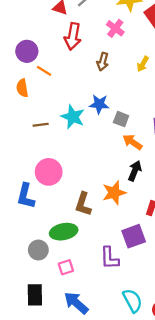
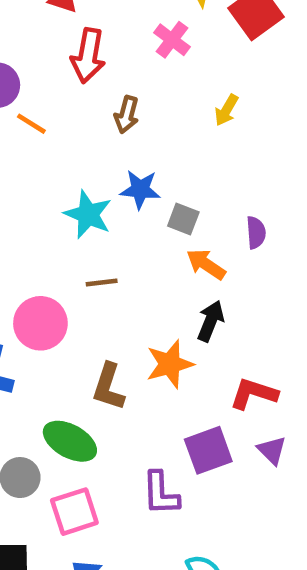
brown arrow: (103, 62) -> (127, 115), moved
brown line: (41, 125) -> (102, 282), moved
green ellipse: (64, 232) -> (70, 441), turned 40
pink square: (66, 267) -> (74, 512), size x1.5

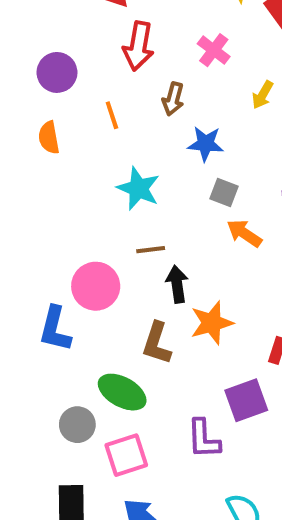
pink cross: (172, 40) -> (214, 50), moved
orange line: (31, 124) -> (112, 115), moved, turned 40
blue star: (140, 189) -> (206, 144), moved
black arrow: (211, 321) -> (177, 284), moved, turned -30

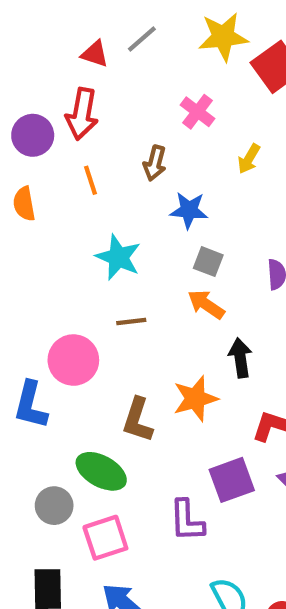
red arrow: (138, 46) -> (82, 114), moved
orange arrow: (244, 233) -> (206, 304), moved
black arrow: (177, 284) -> (240, 358), moved

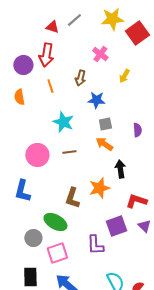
gray square: (208, 262) -> (105, 124), turned -32
pink circle: (73, 360) -> (37, 155), moved

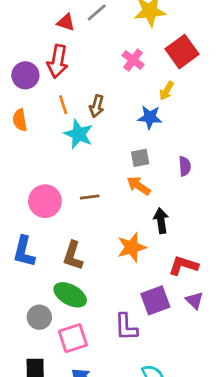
red square: (137, 33) -> (182, 52), moved
brown arrow: (80, 78) -> (97, 106), moved
blue star: (96, 100) -> (150, 117), moved
cyan star: (63, 122) -> (79, 134), moved
brown L-shape: (72, 198) -> (73, 256), moved

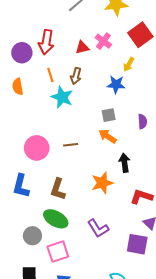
red triangle: (66, 22) -> (82, 47), moved, turned -32
purple square: (155, 300) -> (137, 244), moved, turned 30
purple L-shape: (126, 327) -> (98, 228), moved, turned -30

